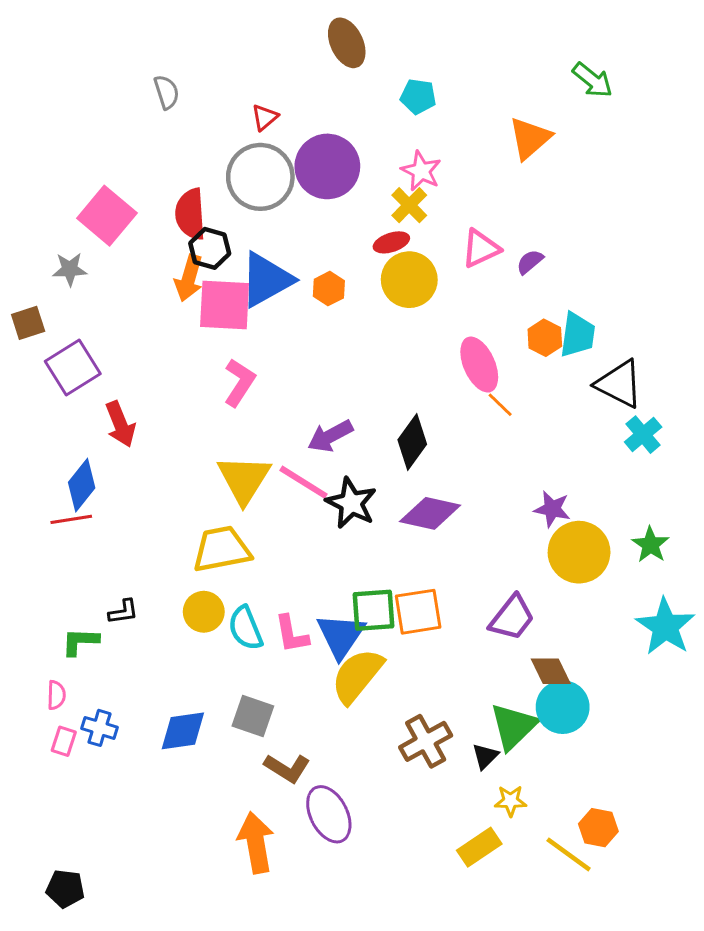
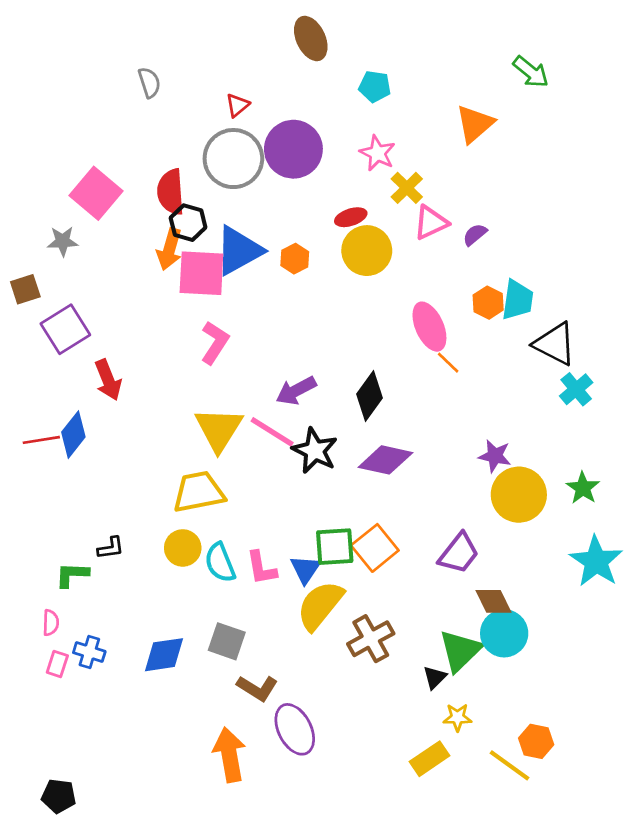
yellow cross: (409, 205) -> (407, 188), moved
red line: (71, 519) -> (41, 440), moved
orange square: (418, 612) -> (375, 548), turned -30
blue triangle: (341, 636) -> (305, 569), size x0.7
brown cross: (426, 741) -> (371, 639), moved

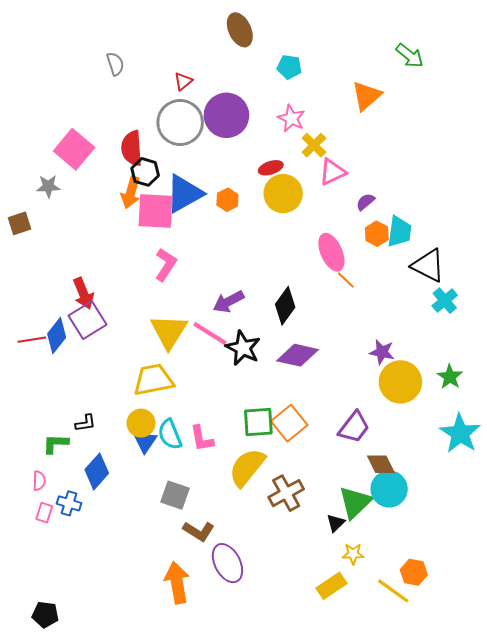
purple semicircle: (475, 235) -> (365, 202), moved
purple square: (65, 329) -> (87, 320), moved
blue triangle: (305, 569) -> (145, 442), moved
blue diamond: (164, 655) -> (97, 471), moved, turned -40

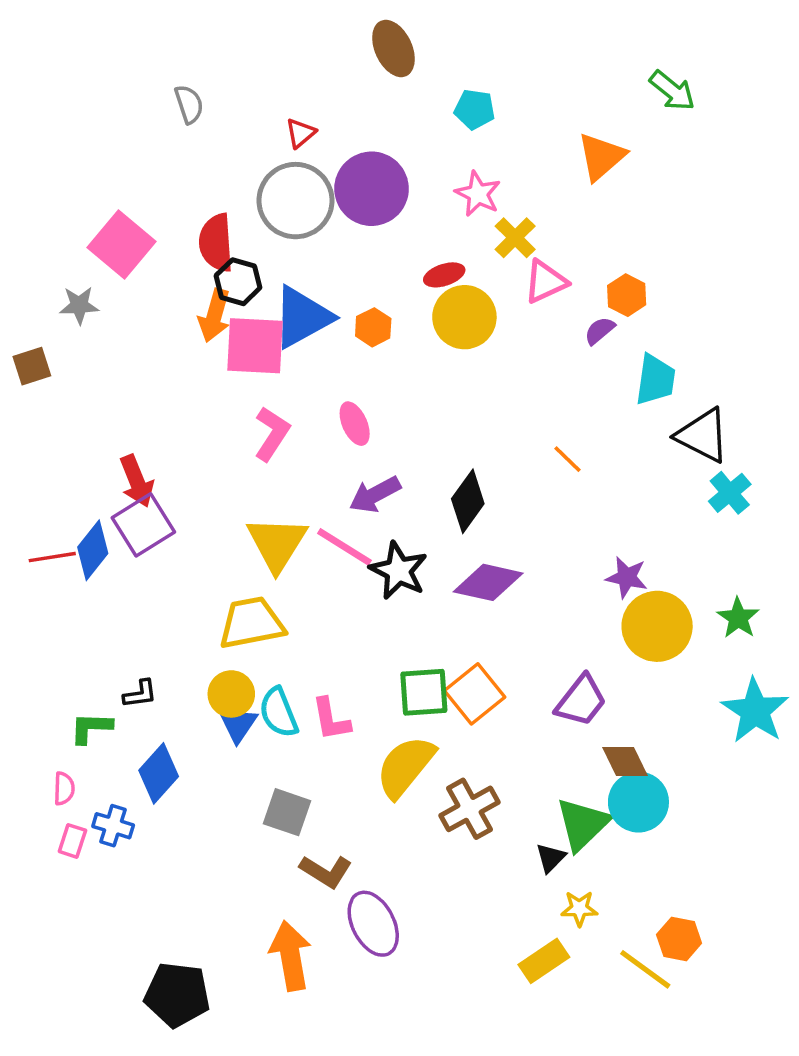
orange hexagon: (377, 234) -> (627, 295), moved
pink ellipse: (331, 252) -> (355, 424), moved, size x0.7
black pentagon: (45, 615) -> (177, 995), moved, size x1.5

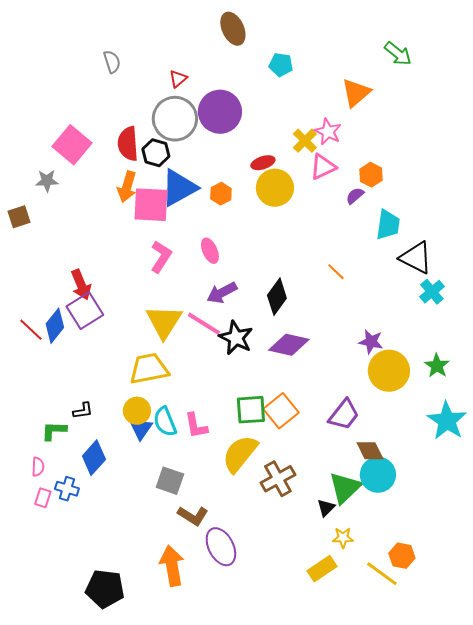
pink star: (478, 194) -> (328, 132), moved
black hexagon: (238, 282) -> (156, 153), moved
red line: (52, 557) -> (31, 330), turned 52

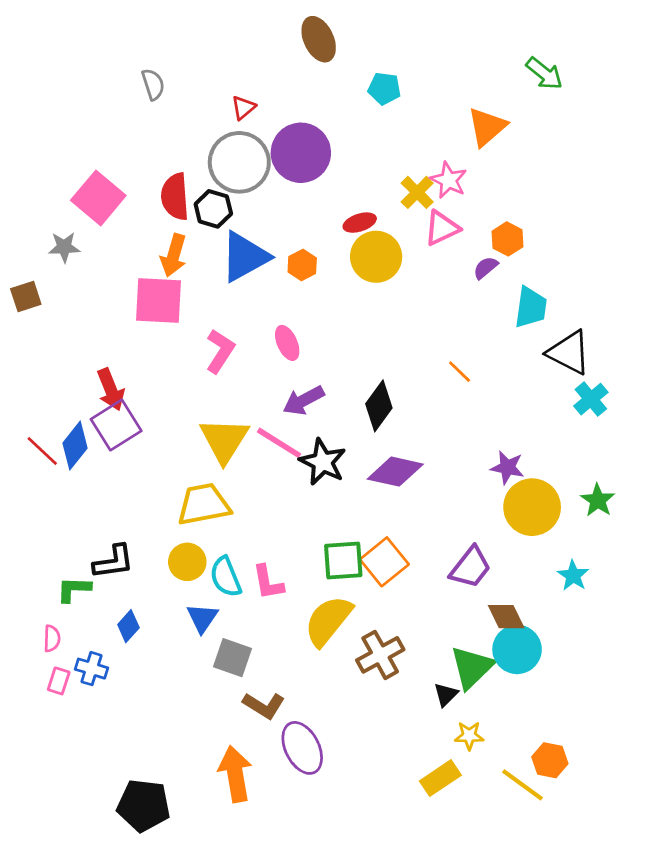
pink square: (151, 205) -> (159, 301), moved
black L-shape: (83, 411) -> (113, 562), size x1.5
cyan star: (447, 421) -> (573, 576), moved, size x0.6
blue triangle: (141, 429) -> (202, 618), moved
blue diamond: (94, 458) -> (128, 626), size x0.7

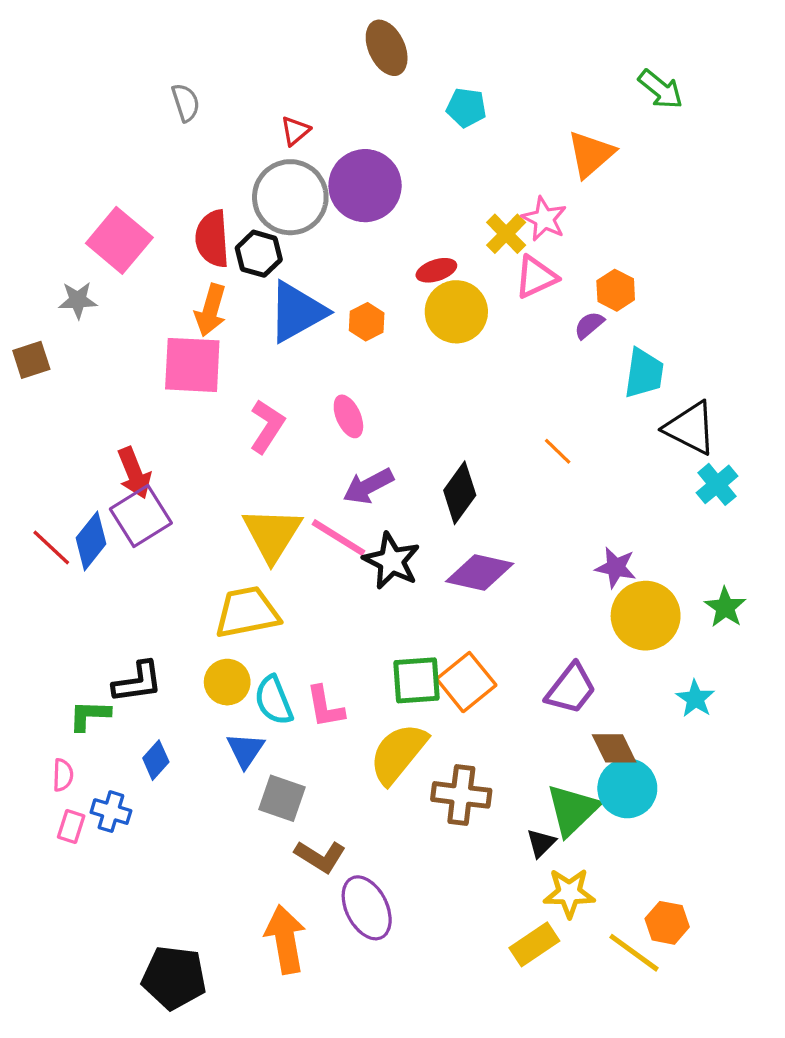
brown cross: (380, 655) -> (461, 795), turned 36
yellow star: (469, 736) -> (569, 893), size x1.4

